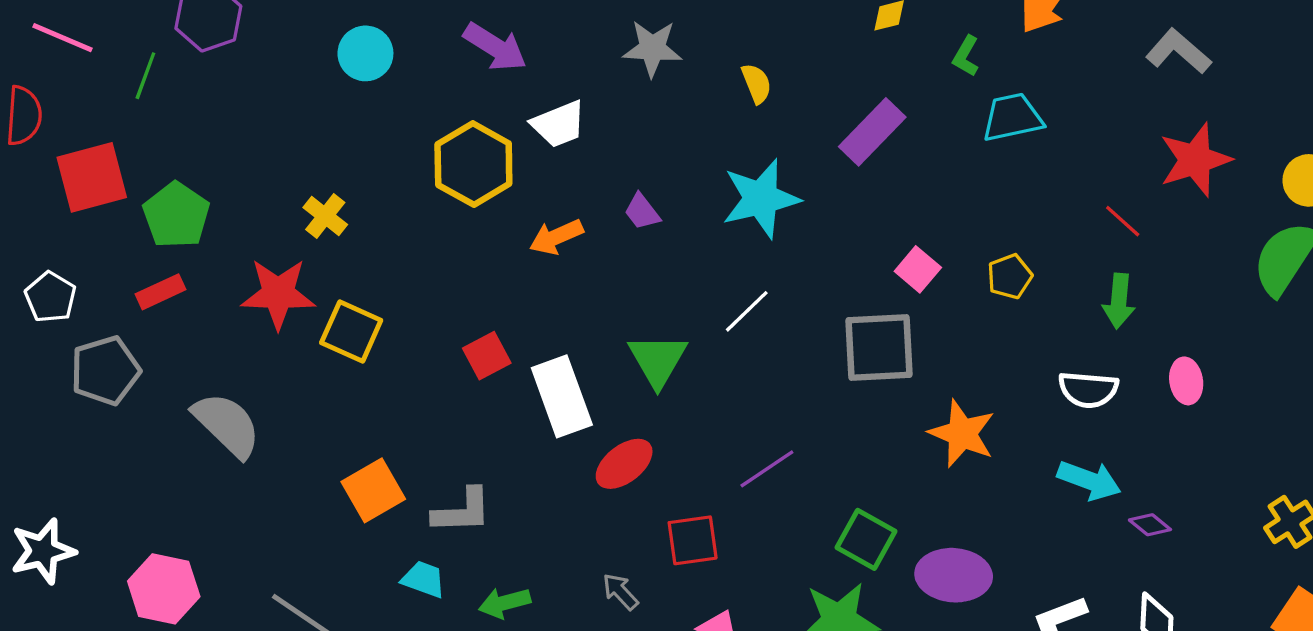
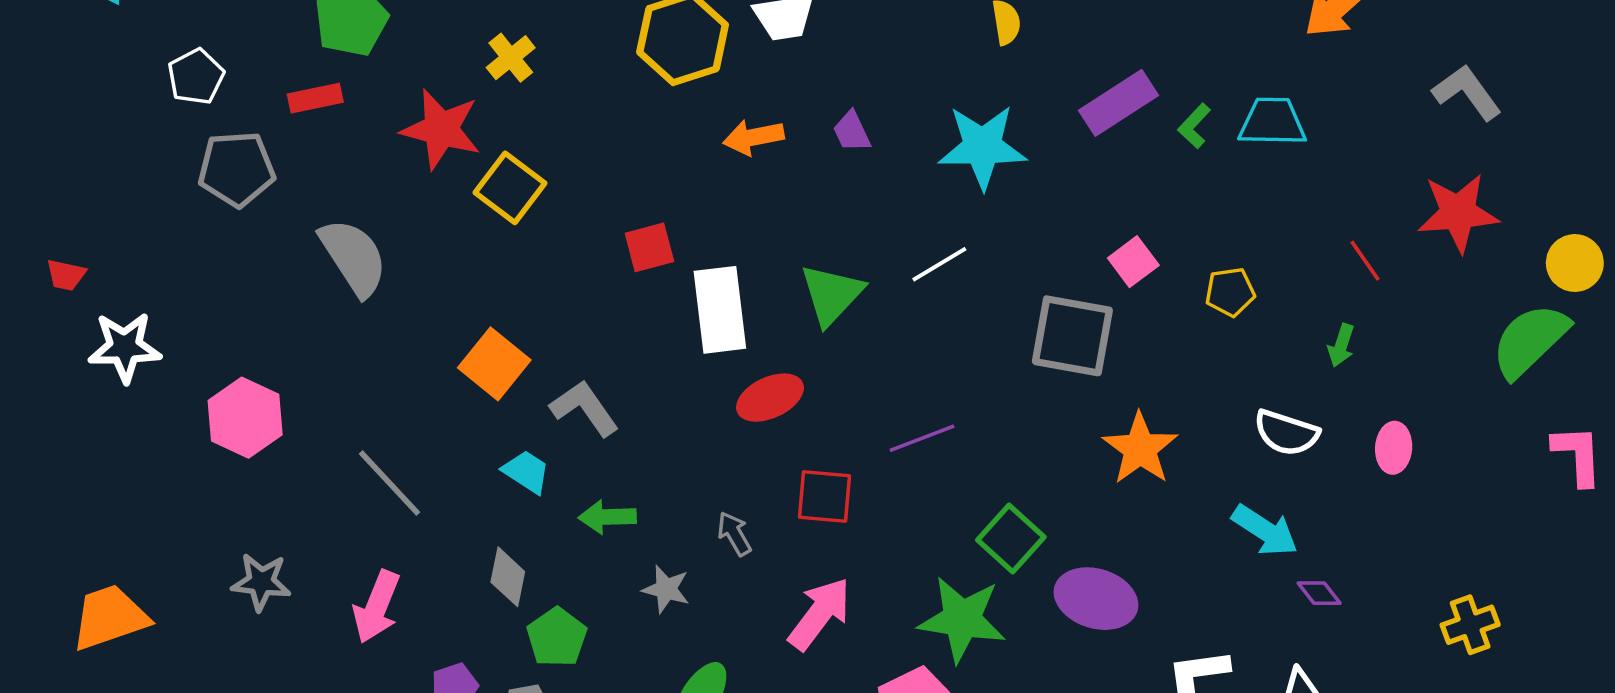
green L-shape: (966, 56) -> (1194, 126), moved
green arrow: (1119, 301) -> (1341, 345), size x0.7
orange square: (373, 490) -> (494, 364), turned -34
gray L-shape: (462, 511) -> (584, 408), turned -136

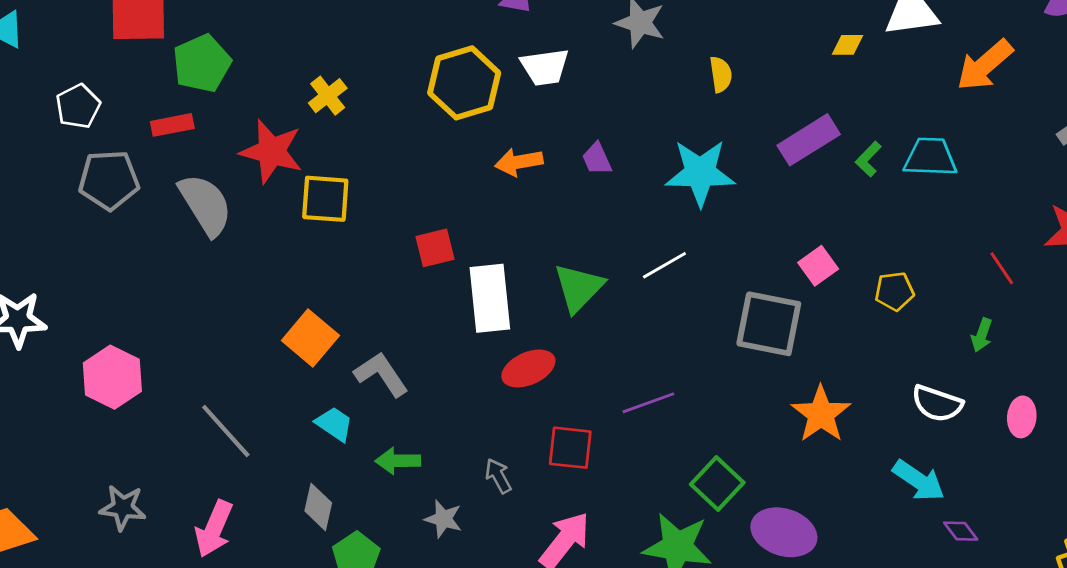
yellow square: (510, 188) -> (325, 199), turned -34
gray semicircle: (354, 257) -> (205, 205), moved

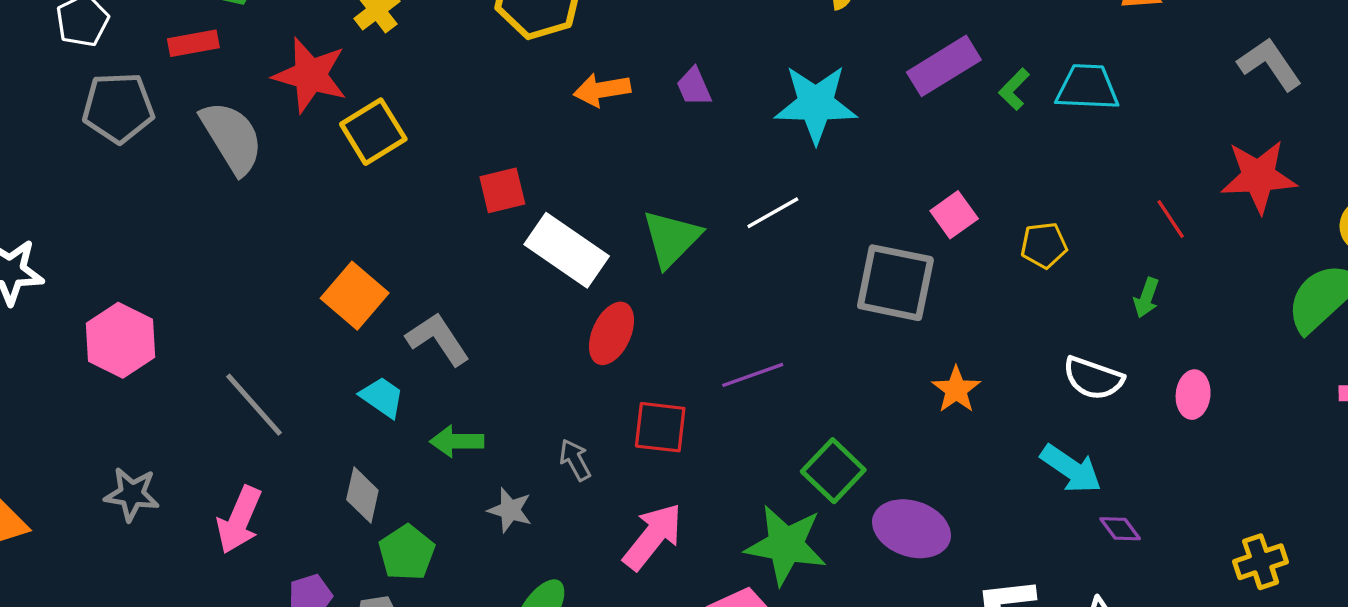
yellow square: (325, 199) -> (373, 132), turned -36
white rectangle: (490, 298) -> (567, 250), turned -50
red ellipse: (528, 368) -> (612, 333), turned -42
orange star: (821, 414) -> (956, 390), size x0.7

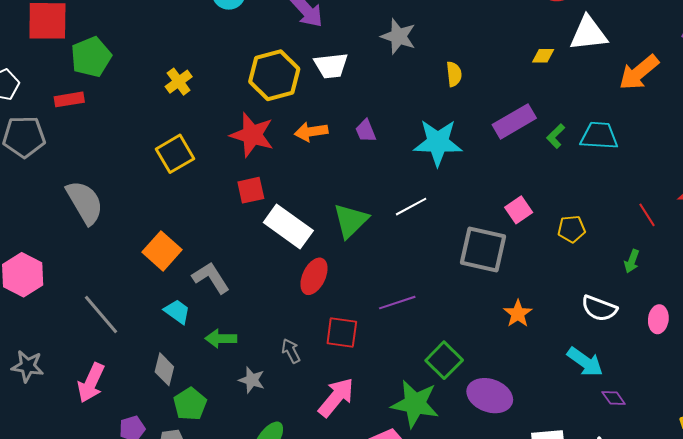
red star: (310, 75) -> (252, 135), moved
gray semicircle: (232, 137) -> (85, 202), moved

